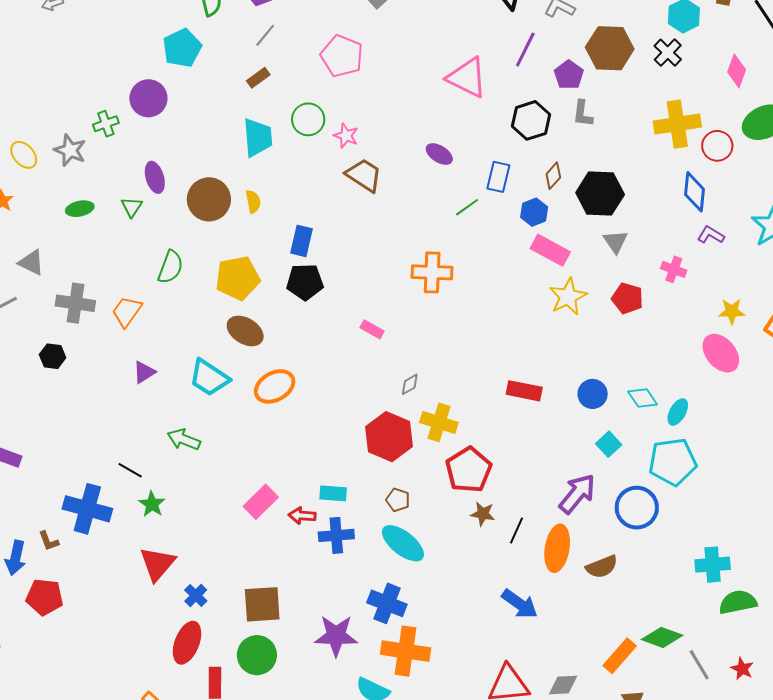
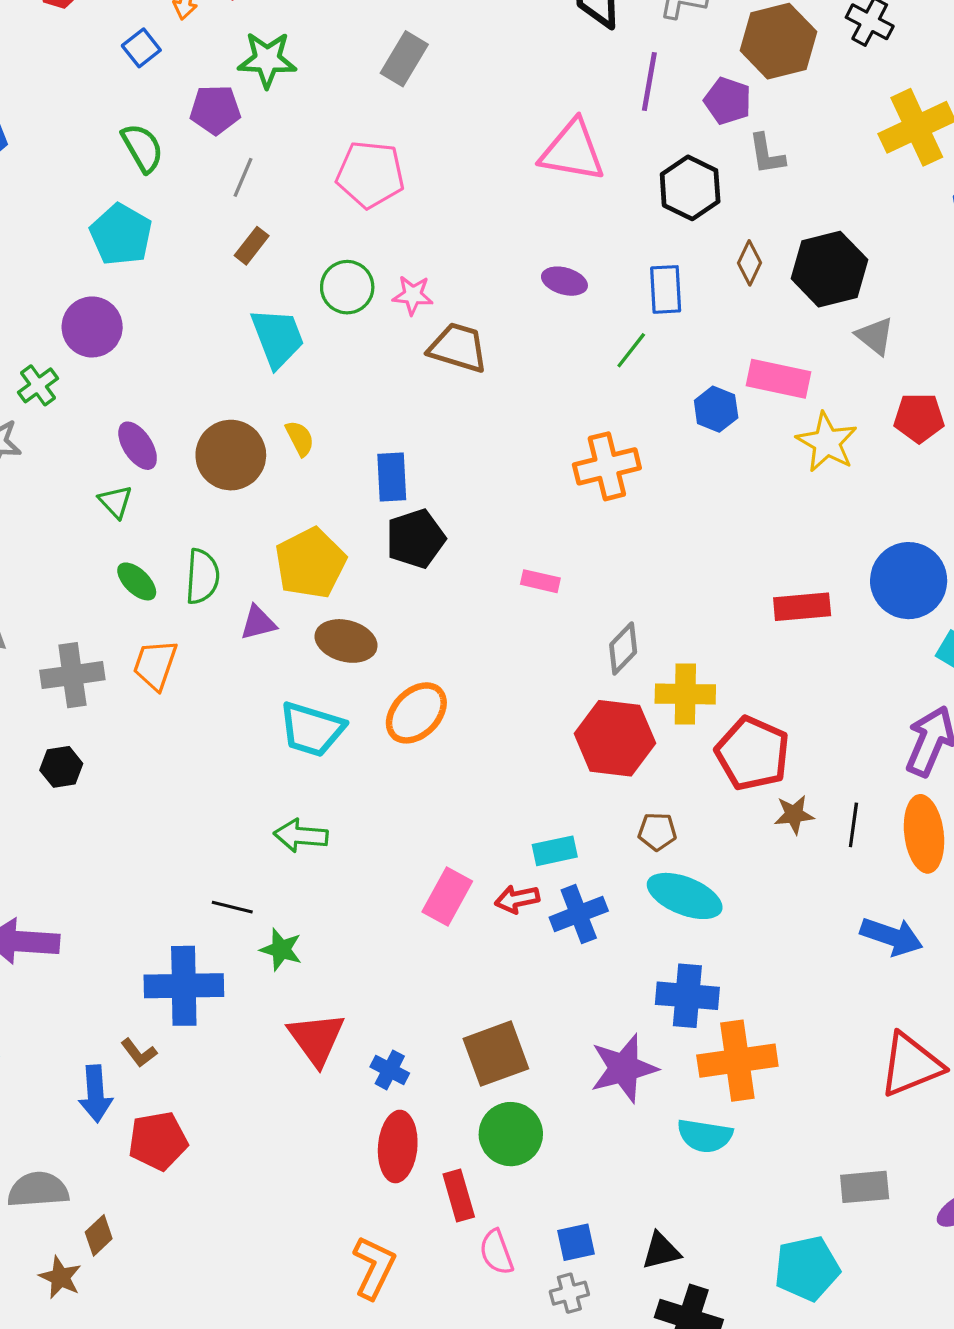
green ellipse: (80, 209) -> (137, 581), moved, turned 72
blue hexagon: (534, 212) -> (716, 409), moved
purple triangle: (144, 372) -> (258, 623), moved, turned 35
gray diamond: (410, 384) -> (623, 648), size x1.4
blue circle: (593, 394) -> (909, 581), size x1.6

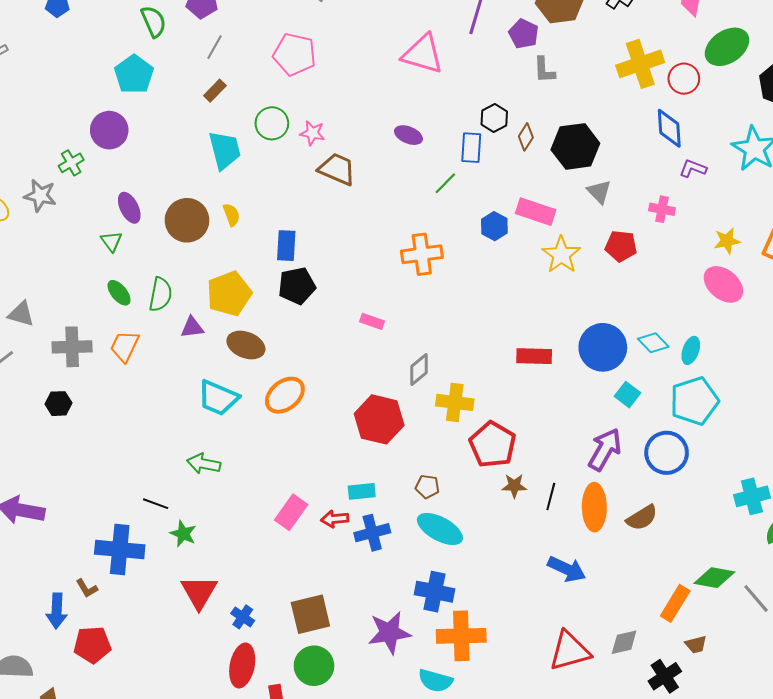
black hexagon: (690, 188) -> (494, 118), moved, size x0.7
red hexagon: (615, 738) -> (379, 419), moved

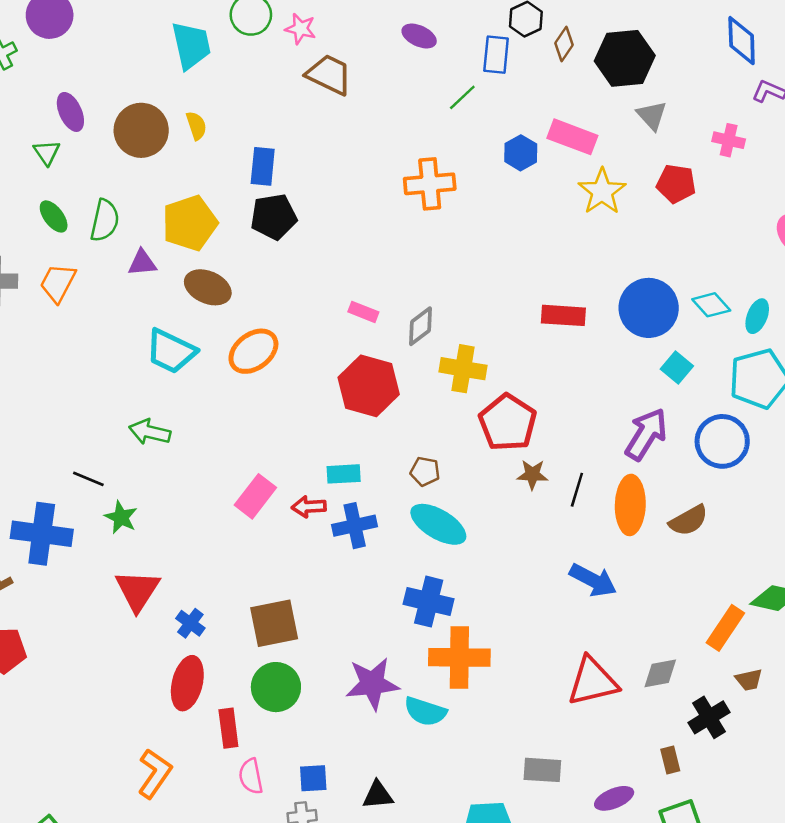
pink rectangle: (372, 321) -> (363, 312), moved
purple star: (389, 633) -> (372, 684), moved

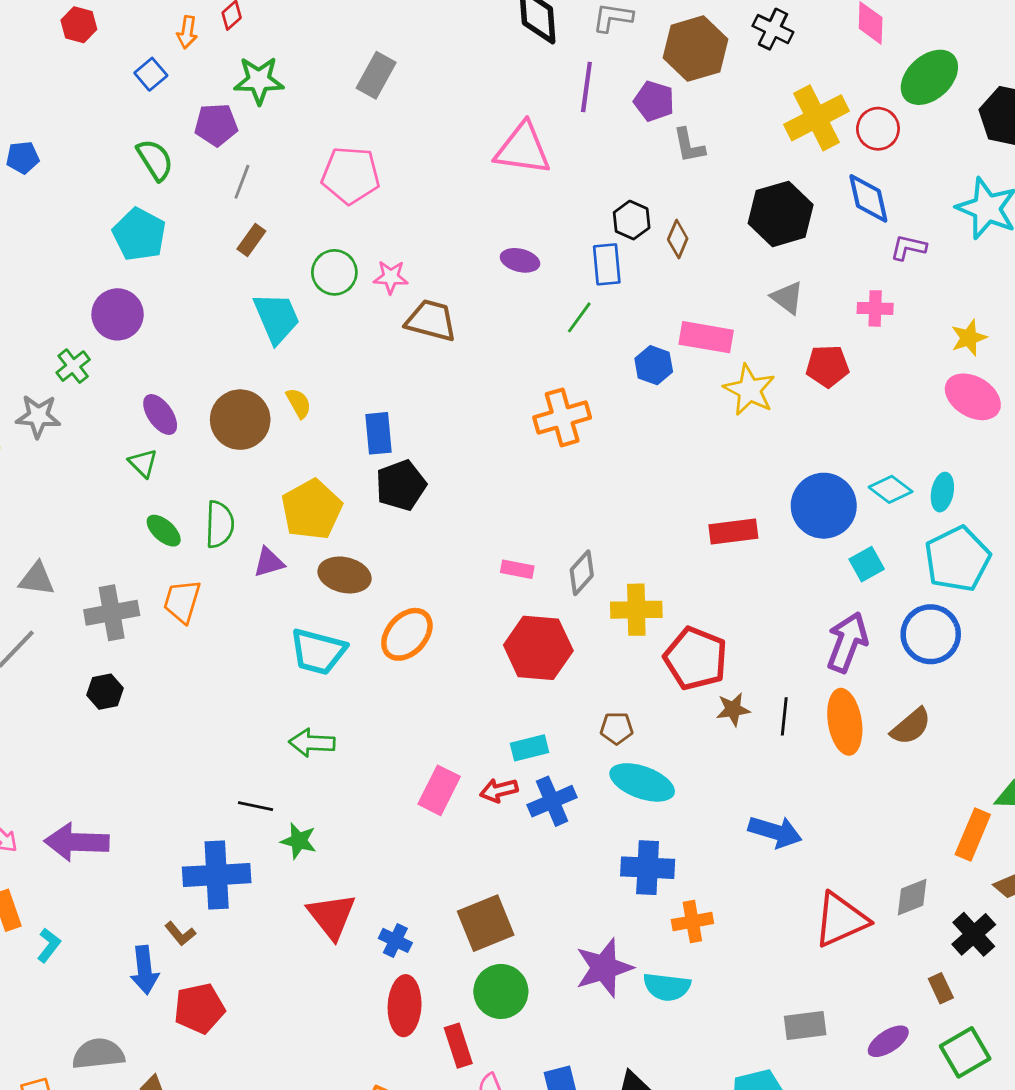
black hexagon: (625, 58) -> (781, 214), moved
cyan square: (677, 368) -> (867, 564), turned 32
blue arrow: (593, 580) -> (775, 832), moved
orange cross: (459, 657) -> (692, 922), size x0.6

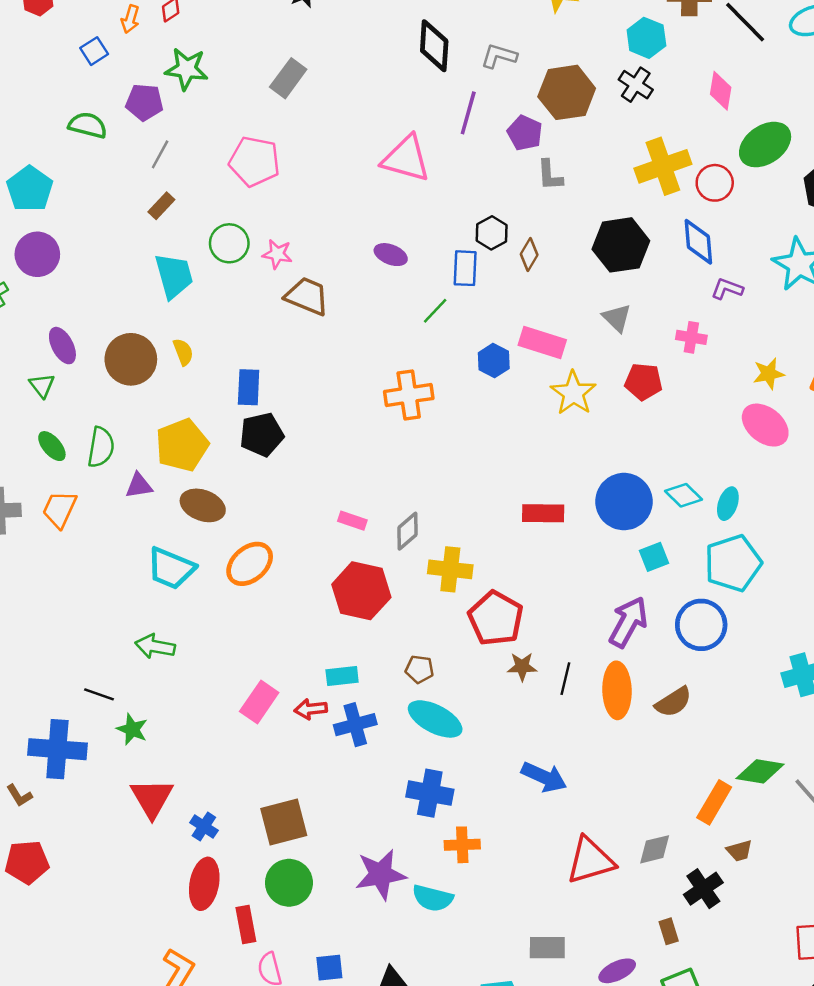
green semicircle: (155, 160) -> (88, 125), turned -51
cyan pentagon: (139, 234) -> (30, 189), moved

